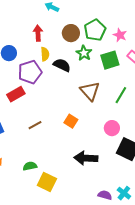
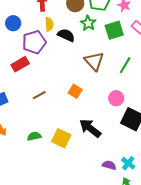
black arrow: (86, 158) -> (90, 128), turned 35
yellow square: (47, 182) -> (61, 138), moved

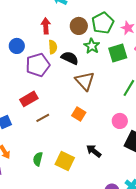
brown triangle: (94, 61) -> (85, 81), moved
red rectangle: (20, 64) -> (29, 99), moved
black arrow: (90, 128) -> (94, 151), size x0.7
green semicircle: (34, 136) -> (38, 159), turned -64

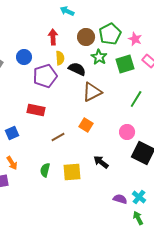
brown triangle: (85, 81) -> (92, 92), turned 45
red rectangle: (29, 99) -> (36, 110), turned 42
brown line: (43, 118) -> (58, 137), moved
yellow square: (65, 161) -> (72, 172), turned -30

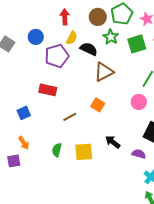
yellow semicircle: (60, 58) -> (72, 38), turned 32
pink circle: (127, 132) -> (139, 102), moved
purple semicircle: (120, 199) -> (139, 154), moved

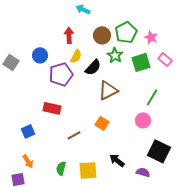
black semicircle: (89, 49) -> (93, 67), turned 108

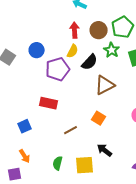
red arrow: (69, 35) -> (75, 30), moved
black arrow: (117, 160) -> (105, 150), moved

